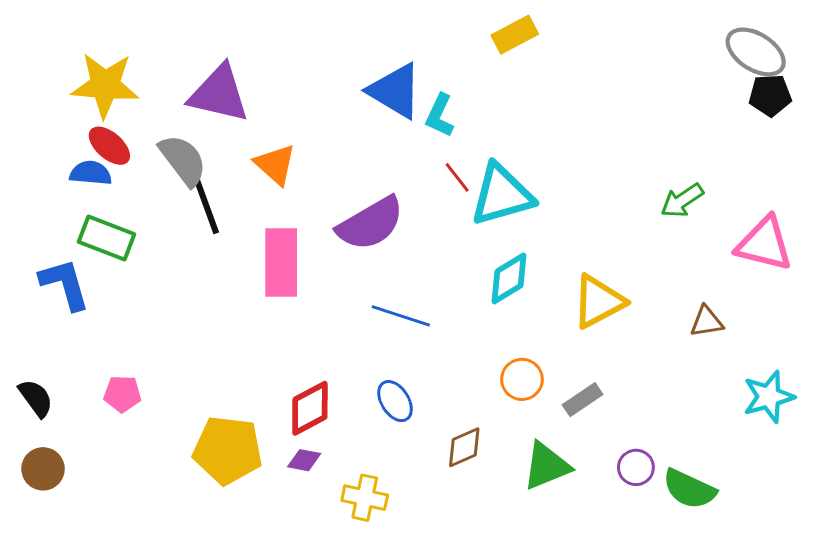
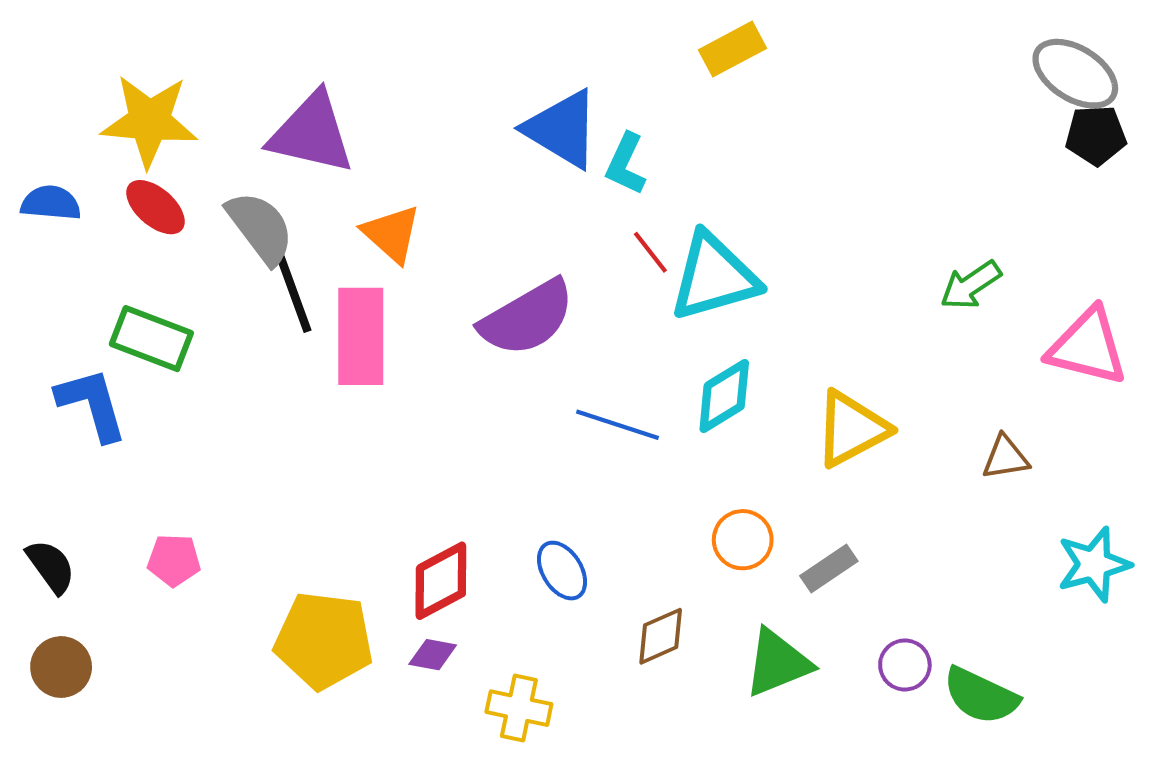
blue semicircle: (91, 173) -> (51, 203), moved
pink rectangle: (281, 263) -> (361, 336), moved
blue line: (401, 316) -> (617, 425), moved

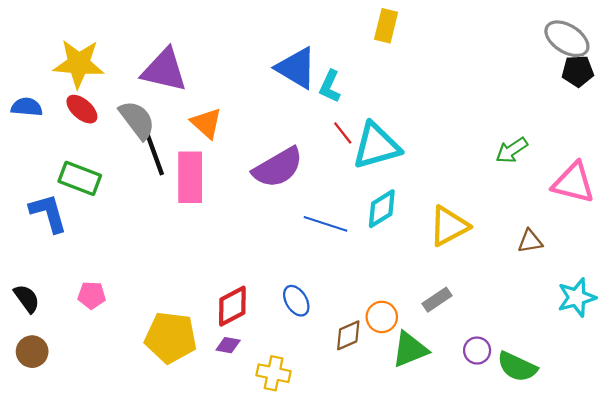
yellow rectangle: (732, 49) -> (386, 26), turned -48
orange circle: (743, 540) -> (382, 317), moved

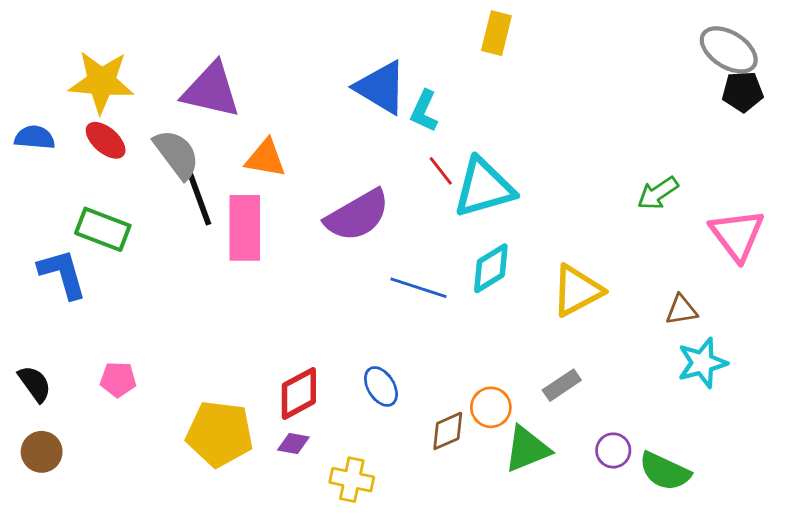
orange triangle: (206, 123) -> (266, 158), turned -32
pink triangle: (573, 183) -> (737, 235), turned 39
cyan star: (577, 297) -> (702, 363), moved

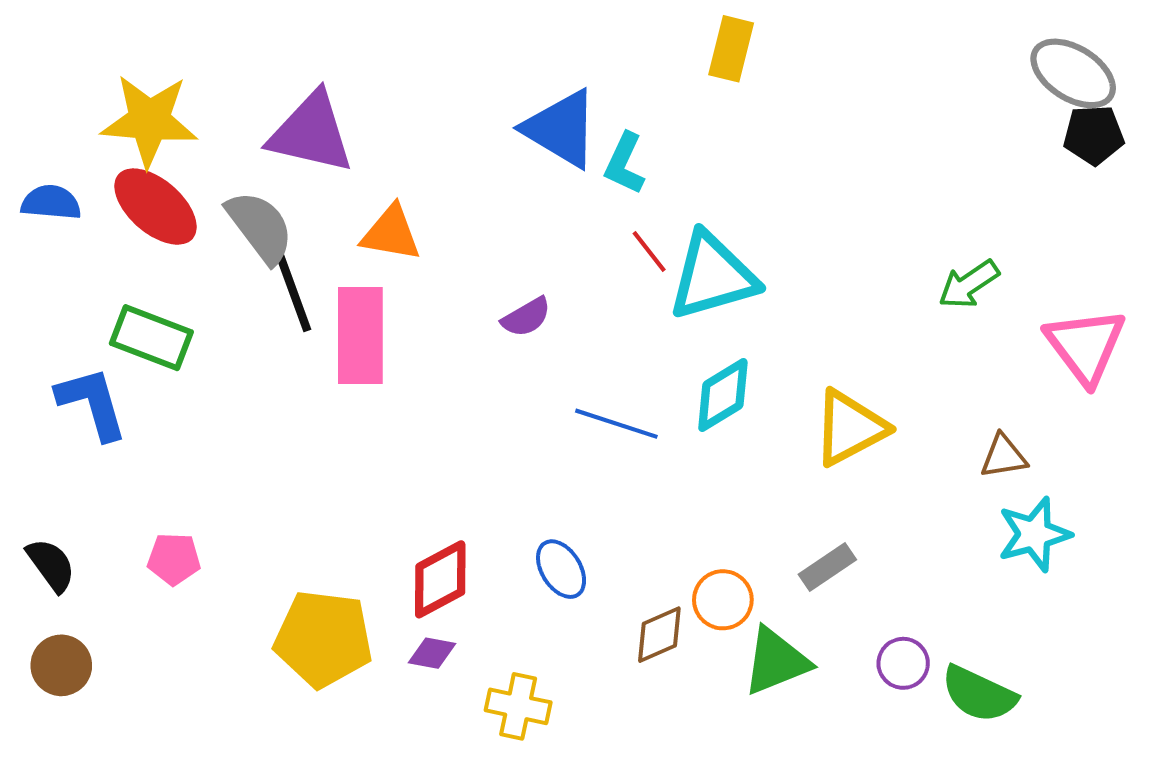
red ellipse: (106, 140) -> (156, 207), size x1.4
purple semicircle: (357, 215) -> (526, 317), size x0.5

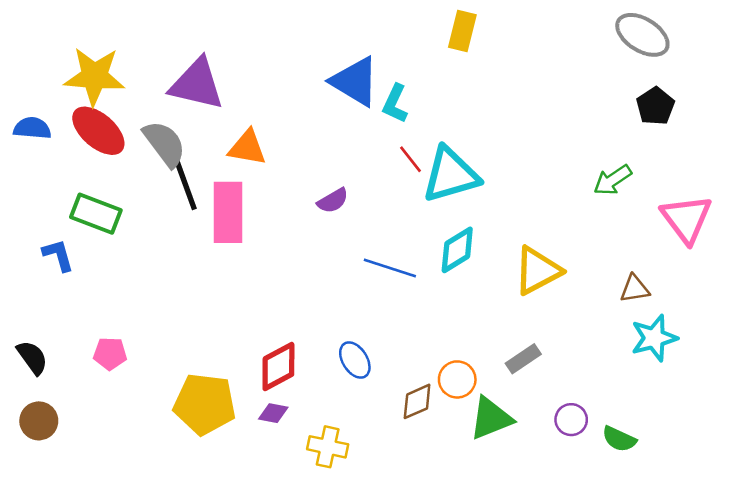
gray ellipse: (1073, 73) -> (642, 35), moved
black pentagon: (1094, 135) -> (655, 106), moved, turned -30
blue L-shape: (92, 403) -> (58, 255), size x0.7
green semicircle: (979, 694) -> (619, 439), size x0.7

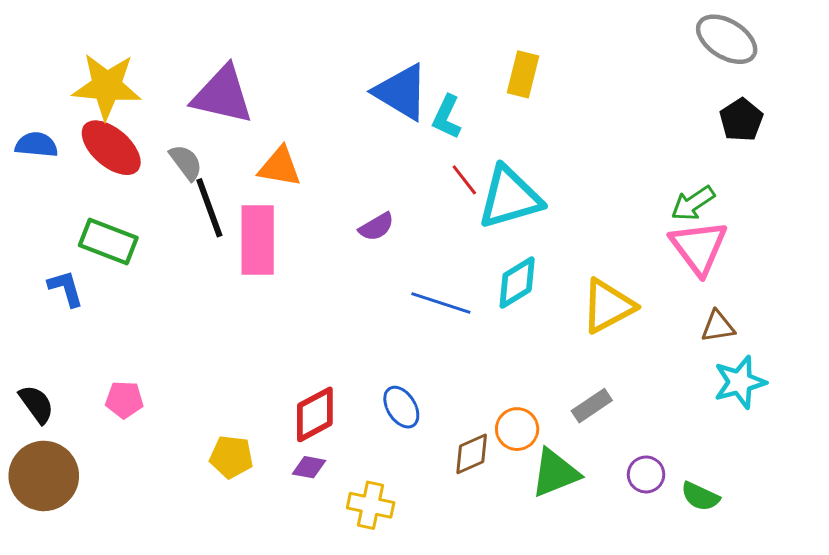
yellow rectangle: (462, 31) -> (523, 74), moved
gray semicircle: (164, 144) -> (186, 162), size x0.7
pink triangle: (686, 219) -> (699, 247), moved
yellow pentagon: (205, 404) -> (231, 457), size x0.6
brown circle: (39, 421) -> (44, 476), size x1.6

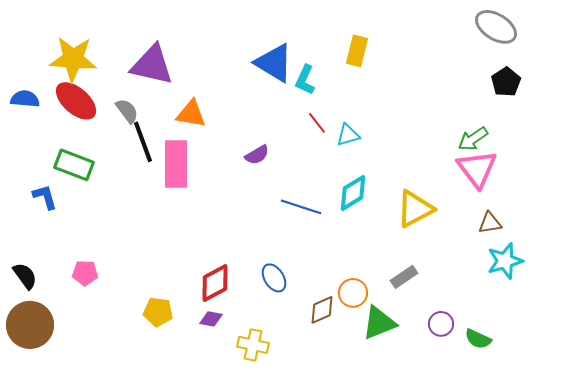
cyan triangle: (510, 198) -> (348, 135), size x0.5

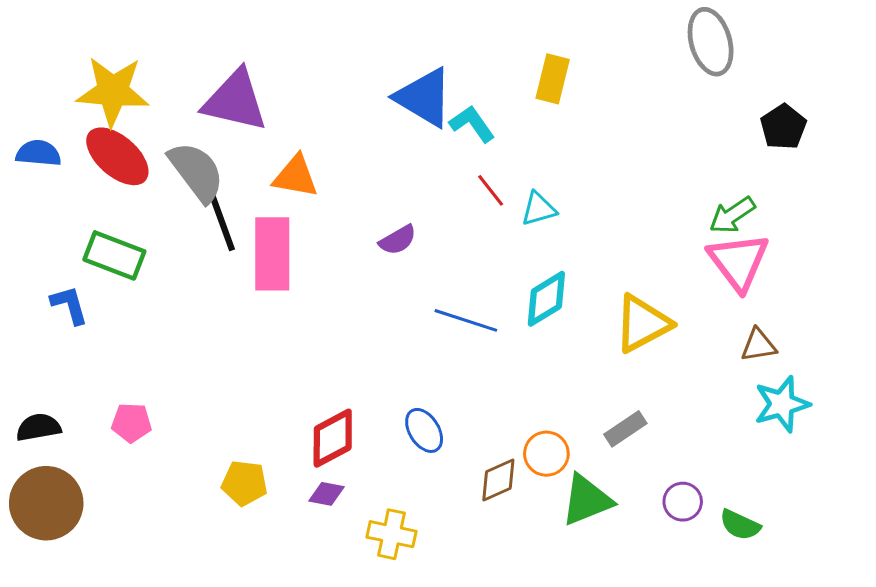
gray ellipse: (496, 27) -> (711, 42), moved, turned 42
cyan L-shape: (305, 80) -> (472, 124), turned 120
gray semicircle: (127, 111) -> (196, 172), size x1.6
black semicircle: (25, 276) -> (38, 427), turned -64

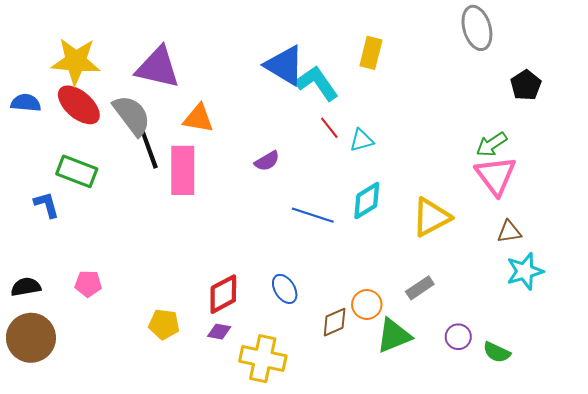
cyan L-shape: (472, 124) -> (317, 83), size x1.4
yellow cross: (392, 534) -> (263, 359), size x1.4

